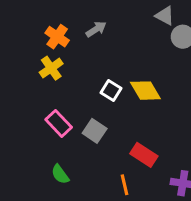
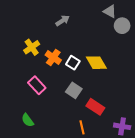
orange cross: (57, 37) -> (53, 58), moved
gray square: (95, 131) -> (74, 90), moved
green semicircle: (60, 174) -> (28, 120), moved

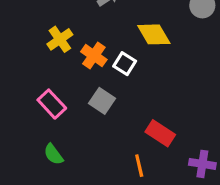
yellow diamond: (96, 63) -> (154, 34), moved
pink rectangle: (37, 85) -> (52, 104), moved
gray square: (74, 90) -> (102, 101), moved

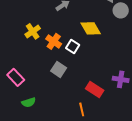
pink rectangle: (52, 104) -> (16, 77), moved
green semicircle: (53, 154) -> (29, 102), turned -72
purple cross: (202, 164) -> (121, 79), moved

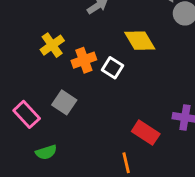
orange cross: (54, 41) -> (84, 60), turned 35
gray square: (59, 69) -> (64, 102), moved

